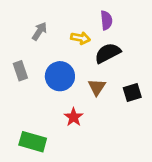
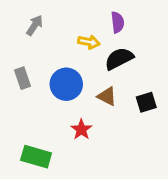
gray arrow: (39, 31) -> (35, 25), moved
brown triangle: (97, 87) -> (107, 96), turned -36

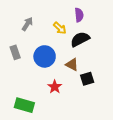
gray arrow: (35, 25) -> (27, 24), moved
yellow arrow: (89, 42) -> (60, 28), turned 32
black square: (146, 102) -> (87, 79), moved

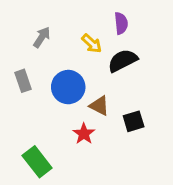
brown triangle: (72, 65) -> (99, 106), moved
green rectangle: (24, 105) -> (37, 162), turned 36

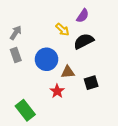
purple semicircle: (121, 23) -> (83, 16), turned 40
gray arrow: (42, 37) -> (16, 33), moved
brown triangle: (99, 106) -> (68, 72), turned -32

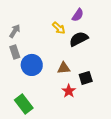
blue circle: (47, 59) -> (32, 65), moved
red star: (57, 91) -> (69, 91), moved

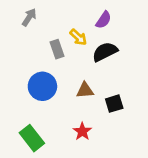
gray arrow: (15, 31) -> (29, 17), moved
gray rectangle: (15, 52) -> (57, 49), moved
red star: (69, 91) -> (82, 131), moved

